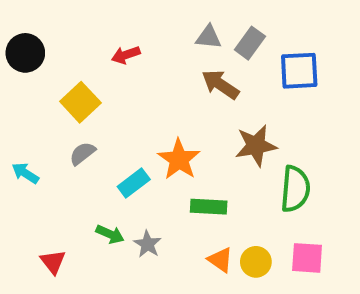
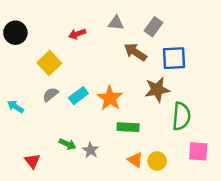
gray triangle: (209, 37) -> (116, 23), moved
blue square: (299, 71) -> (174, 58), moved
cyan rectangle: (134, 183) -> (78, 96), moved
pink square: (307, 258) -> (198, 151), moved

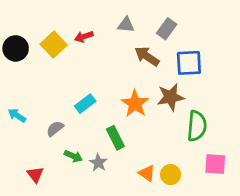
black circle: (15, 33) -> (16, 48), moved
yellow square: (49, 63) -> (54, 45), moved
gray semicircle: (51, 94) -> (55, 129), moved
orange star: (110, 98) -> (135, 104), moved
green rectangle: (128, 127) -> (115, 138), moved, turned 60

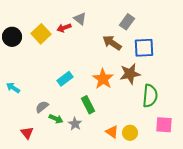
gray triangle: (126, 25) -> (80, 19), moved, turned 32
gray semicircle: (55, 129) -> (42, 107), moved

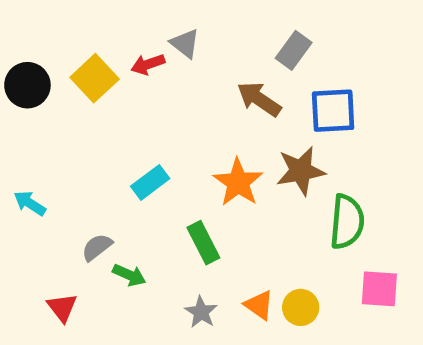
gray star: (75, 124) -> (201, 312), moved

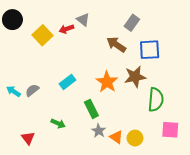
black circle: (27, 85) -> (12, 20), moved
gray semicircle: (97, 247) -> (32, 90), moved
gray star: (201, 312) -> (99, 131), moved

